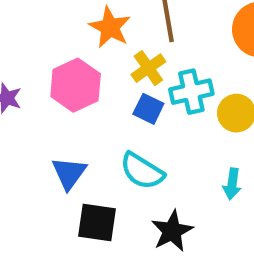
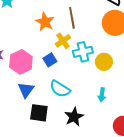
pink hexagon: (76, 85) -> (21, 62), moved
blue square: (148, 109) -> (50, 60), moved, turned 32

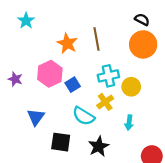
yellow cross: (63, 41) -> (105, 102), moved
pink hexagon: (21, 62) -> (50, 74), moved
blue triangle: (26, 90) -> (36, 117), moved

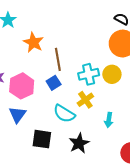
brown line: (96, 39) -> (58, 59), moved
orange star: (67, 43) -> (33, 42), moved
pink hexagon: (50, 74) -> (22, 86), moved
yellow circle: (131, 87) -> (112, 74), moved

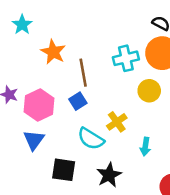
cyan cross: (89, 74) -> (126, 58), moved

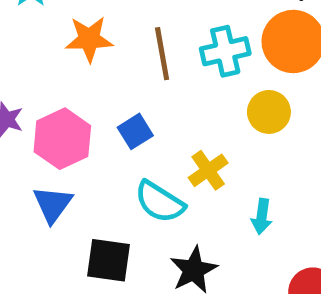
orange star: (53, 52) -> (89, 39), turned -30
brown line: (83, 73) -> (162, 54), moved

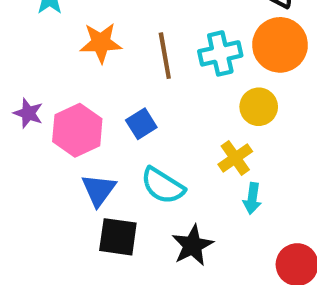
yellow cross: (208, 170) -> (235, 158), moved
blue triangle: (53, 204) -> (99, 190), moved

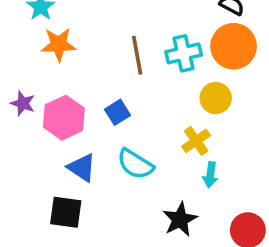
orange star: (101, 43) -> (59, 44), moved
blue triangle: (99, 190) -> (82, 168), turned -32
black square: (118, 237) -> (66, 212), moved
black star: (193, 245) -> (180, 219), moved

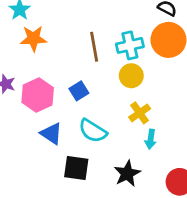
yellow circle: (216, 98) -> (131, 76), moved
black square: (66, 212) -> (76, 168), moved

